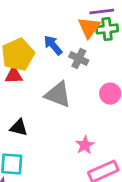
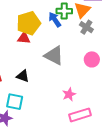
green cross: (107, 29) -> (64, 11), moved
gray cross: (79, 59) -> (86, 27), moved

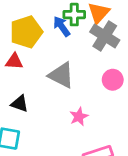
gray cross: (86, 27) -> (105, 36), size x1.5
red triangle: (24, 38) -> (14, 61), moved
pink star: (69, 94) -> (79, 117), moved

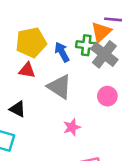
green cross: (74, 15) -> (86, 45), moved
blue arrow: (62, 26) -> (62, 52), moved
red triangle: (14, 61) -> (27, 70), moved

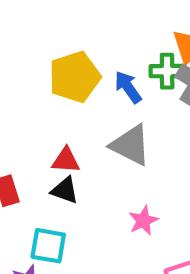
red triangle: (27, 70) -> (66, 160), moved
pink star: (72, 127) -> (143, 221), moved

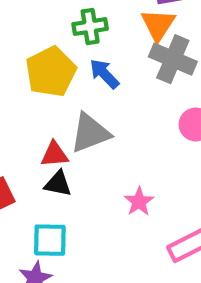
green cross: (167, 71) -> (90, 27), moved
gray triangle: (131, 145) -> (90, 133), moved, turned -39

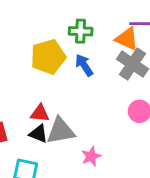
orange triangle: (158, 25) -> (127, 39), turned -50
gray triangle: (90, 133) -> (61, 131), moved

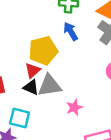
yellow pentagon: (48, 57) -> (43, 51), moved
red triangle: (40, 113) -> (33, 70), turned -49

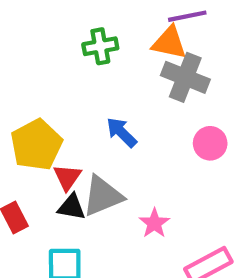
blue arrow: (71, 31) -> (122, 132), moved
yellow pentagon: (43, 51) -> (36, 145), moved

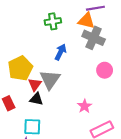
blue arrow: (122, 132) -> (61, 52), moved, turned 70
gray triangle: (103, 196) -> (50, 80), moved, turned -35
pink star: (154, 223) -> (85, 106), moved

